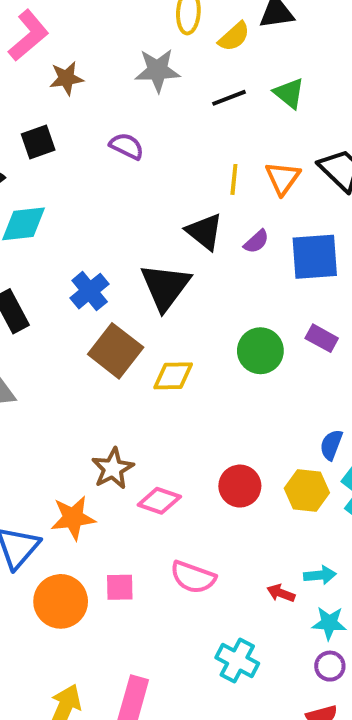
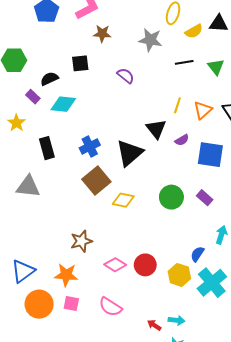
pink diamond: (159, 501) -> (115, 265), moved
orange star: (73, 518) -> (66, 275), moved

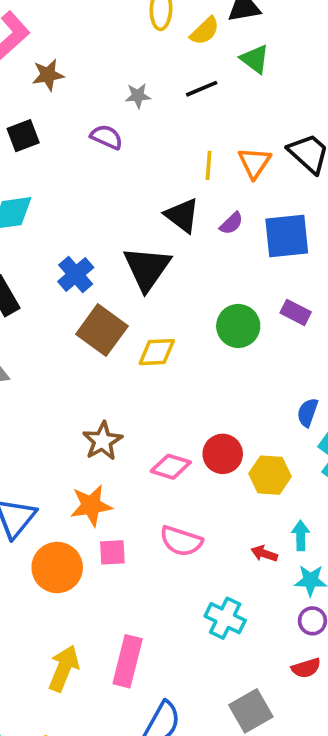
gray star: (150, 40) -> (138, 96), moved, size x0.6
green triangle: (216, 67) -> (255, 59), moved
yellow hexagon: (179, 275) -> (270, 475), moved
cyan arrow: (177, 320) -> (301, 536), turned -84

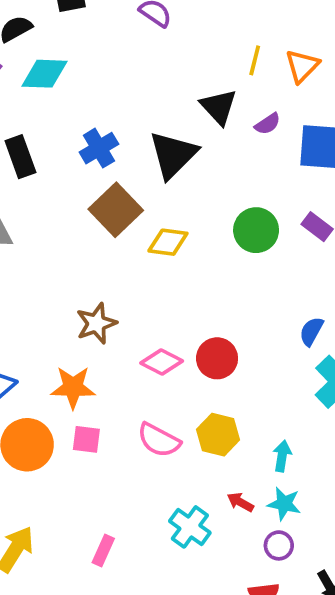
yellow hexagon: (270, 475) -> (218, 435), moved
red arrow: (264, 554) -> (240, 502), moved
pink rectangle: (128, 661) -> (103, 550), moved, size x0.6

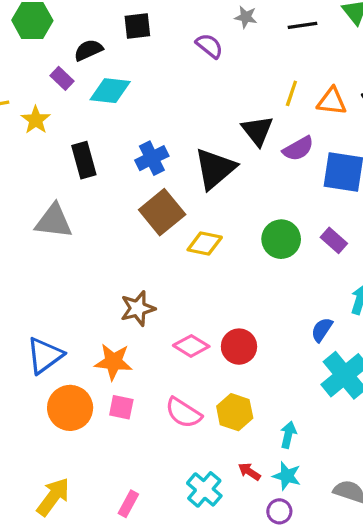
orange triangle: (302, 66) -> (332, 101), turned 48
purple semicircle: (268, 124) -> (298, 149), size x1.4

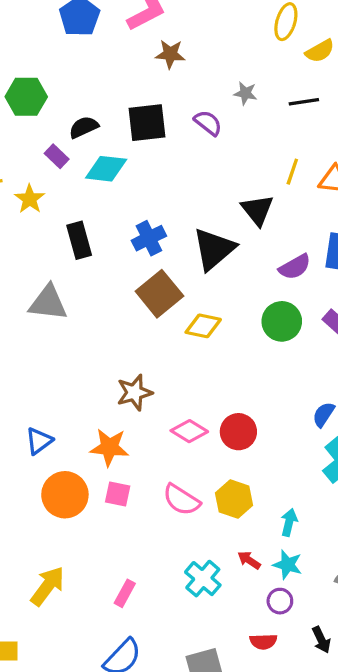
black square: (137, 26) -> (147, 123), moved, size x1.4
purple semicircle: (298, 149) -> (295, 267), moved
blue triangle: (45, 355) -> (39, 441), size x0.7

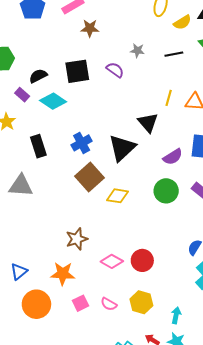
cyan diamond: (106, 169) -> (53, 101), turned 30
pink square: (118, 494) -> (81, 303), moved, turned -35
pink semicircle: (181, 500) -> (109, 304), size x0.7

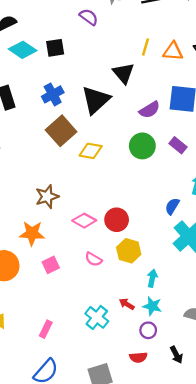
black square: (77, 71) -> (55, 48), moved, size x0.7
yellow hexagon: (141, 302) -> (129, 251), moved
pink semicircle: (109, 304) -> (93, 259), moved

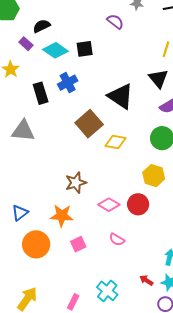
black triangle: (123, 73) -> (158, 79), moved
blue cross: (53, 94) -> (68, 83), moved
black triangle: (96, 100) -> (121, 96), turned -44
yellow hexagon: (129, 251) -> (154, 176), moved
cyan cross: (97, 317) -> (107, 291), moved

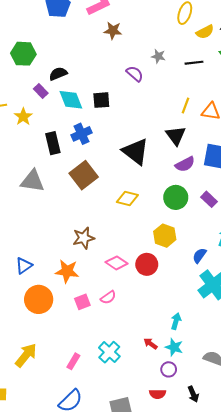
cyan diamond: (55, 50) -> (71, 100), turned 30
brown square: (89, 124) -> (84, 175), moved
pink semicircle: (117, 240) -> (108, 297), moved, turned -70

